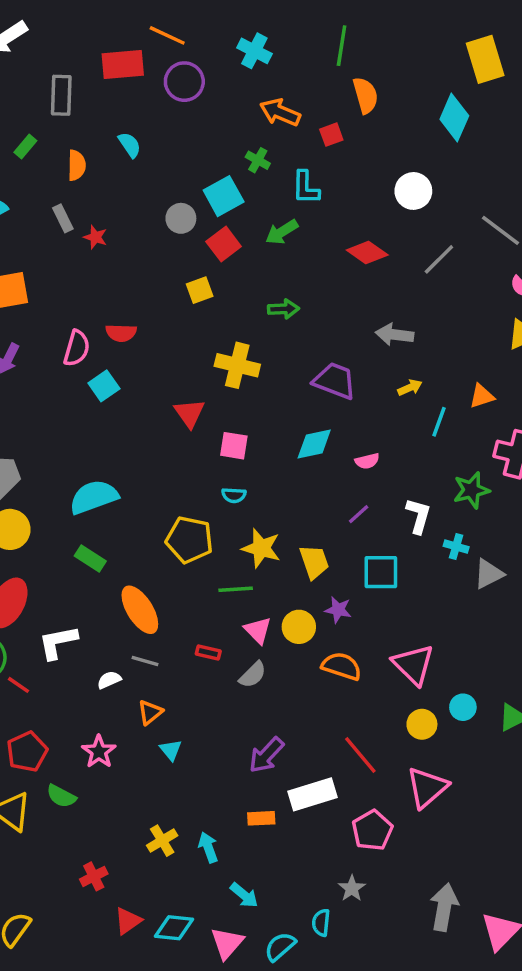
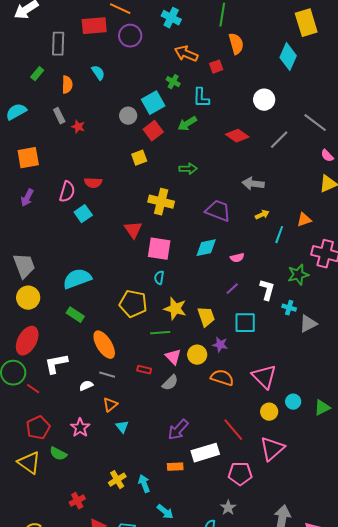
pink square: (234, 446) -> (159, 249), size x1.4
cyan semicircle: (234, 495) -> (159, 278), turned 96
pink pentagon: (372, 830) -> (240, 474), turned 30

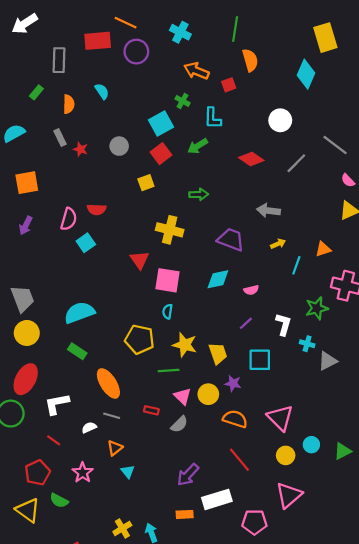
gray circle: (128, 116) -> (119, 146), moved
red line: (33, 389) -> (54, 440), moved
red line: (233, 430) -> (239, 460), moved

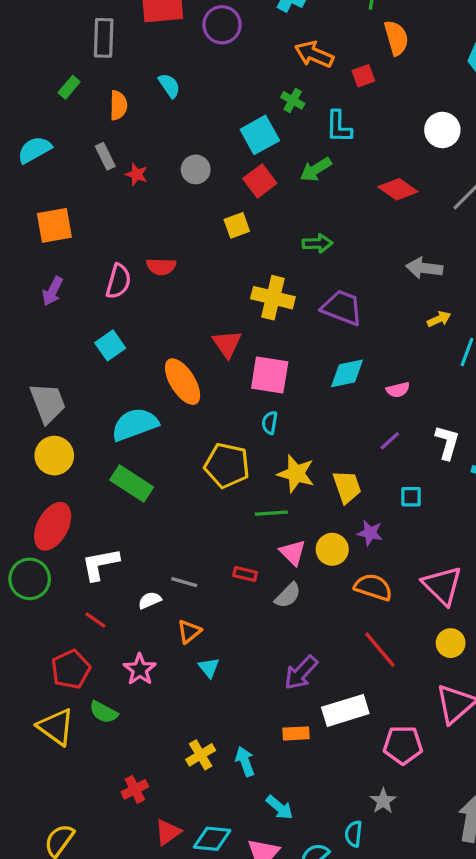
purple trapezoid: (231, 240) -> (342, 308), moved
cyan square: (86, 243) -> (110, 345), moved
green rectangle: (77, 351) -> (132, 484), size x1.4
cyan square: (260, 360) -> (411, 497), size x0.6
orange ellipse: (108, 383) -> (183, 382), moved

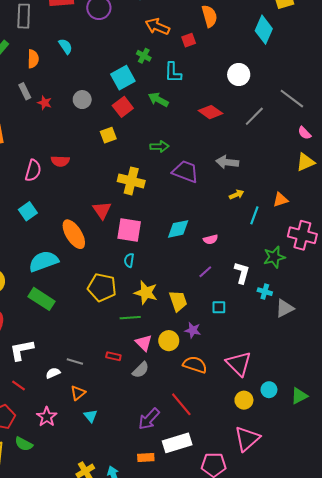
green arrow: (316, 169) -> (158, 100), turned 60
purple trapezoid: (342, 308) -> (185, 172), moved
red line: (380, 650) -> (181, 404), moved

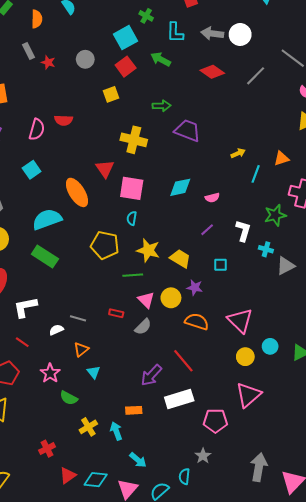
gray arrow: (227, 162) -> (212, 33), moved
yellow trapezoid: (178, 301) -> (180, 259), turned -40
green semicircle: (24, 444) -> (69, 398), moved
orange rectangle: (146, 458) -> (134, 410), moved

